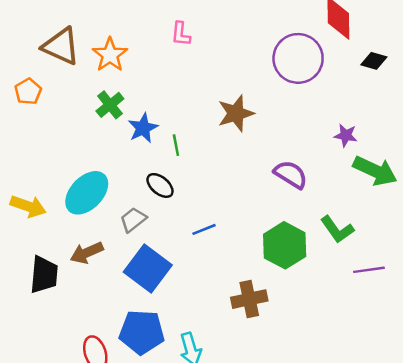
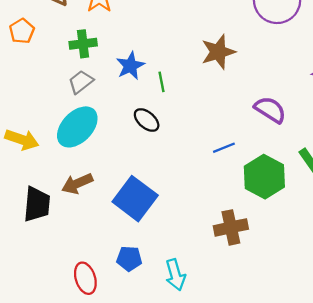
green cross: (110, 105) -> (83, 44), moved, turned 32
gray trapezoid: (133, 220) -> (81, 82), moved
blue line: (204, 229) -> (224, 148), moved
blue pentagon: (142, 332) -> (129, 259), size x0.6

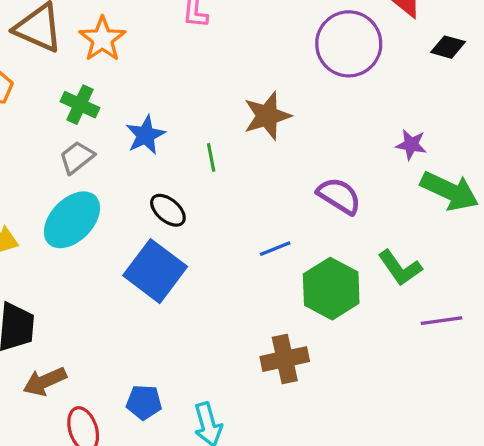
green cross: (83, 44) -> (80, 105), turned 32
green line: (162, 82) -> (211, 157), moved
brown arrow: (77, 184) -> (45, 381), moved
blue square: (135, 199) -> (155, 271), moved

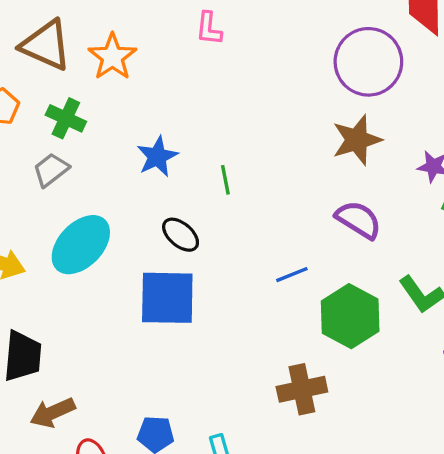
green cross: (80, 105) -> (66, 118), moved
brown star: (267, 116) -> (357, 140), moved
gray trapezoid: (77, 157) -> (51, 170), moved
blue square: (155, 271) -> (167, 298), turned -36

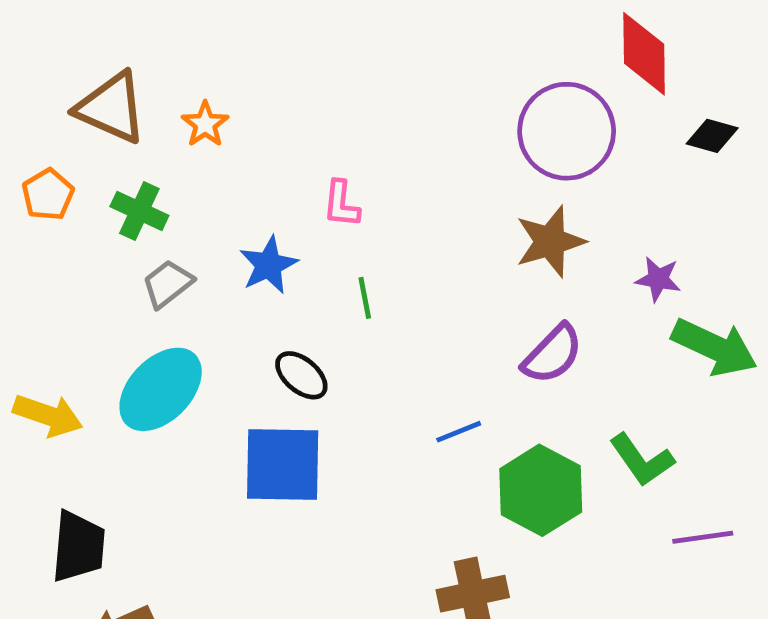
pink L-shape: (209, 29) -> (341, 204), moved
orange star: (112, 57) -> (205, 124), size x0.7
gray trapezoid: (51, 170) -> (168, 284), moved
purple semicircle: (358, 220) -> (553, 354), turned 102

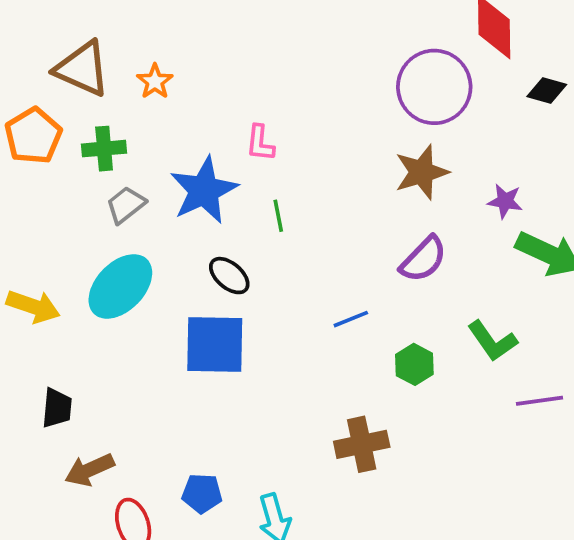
orange pentagon: (48, 195) -> (33, 136), size x1.4
green cross: (139, 211) -> (104, 149), turned -30
blue star: (269, 265) -> (204, 190), size x1.5
green hexagon: (541, 490) -> (414, 364), size x0.6
black trapezoid: (78, 547) -> (57, 408), size x0.7

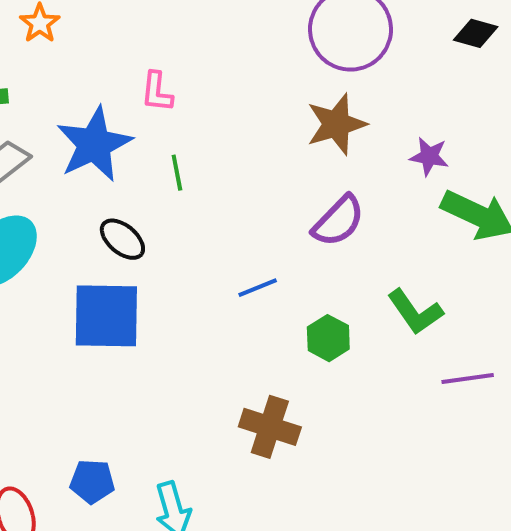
brown cross: (362, 444) -> (270, 427), turned 30

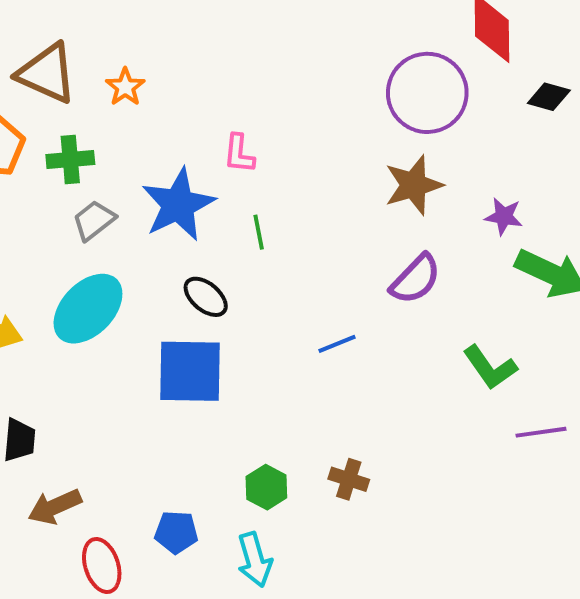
green hexagon: (328, 338) -> (266, 487), moved
brown cross: (270, 427) -> (349, 479), size x0.7

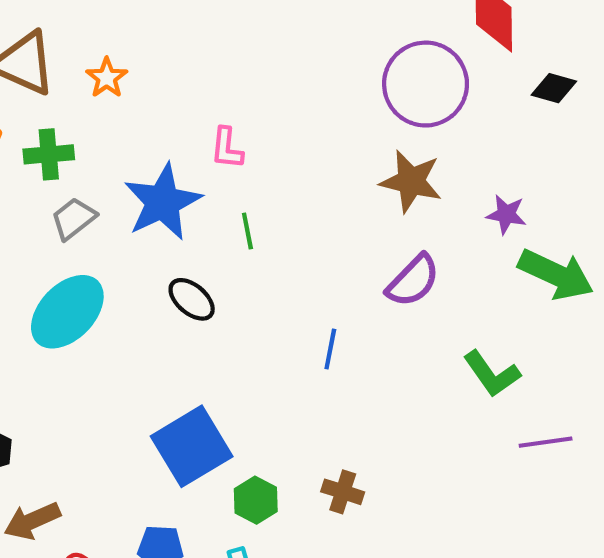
brown star: (414, 185) -> (411, 181), turned 30
blue line: (337, 344) -> (330, 349), turned -57
blue square: (190, 371) -> (192, 446), moved, turned -32

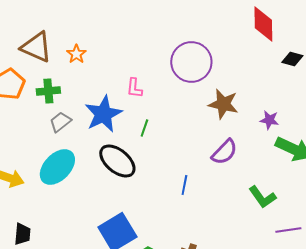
purple circle: (426, 84) -> (191, 62), moved
green line: (247, 231) -> (144, 128), turned 30
black ellipse: (192, 299) -> (117, 161), size x1.6

